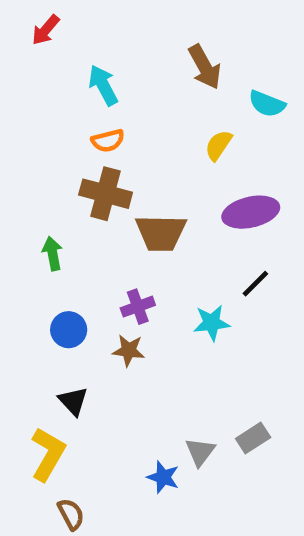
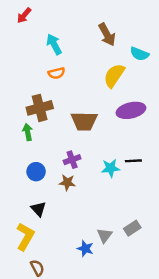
yellow semicircle: (218, 145) -> (114, 76), size x1.5
brown cross: (106, 194) -> (40, 108), moved, turned -30
black line: (255, 284) -> (133, 161), moved, turned 42

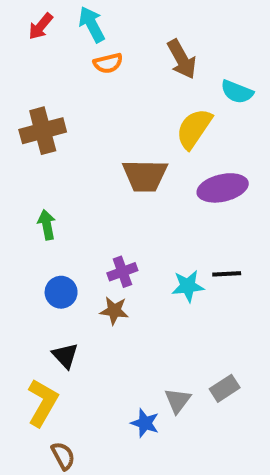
cyan arrow: (54, 44) -> (92, 24), moved
orange semicircle: (56, 73) -> (108, 63), moved
brown cross: (40, 108) -> (43, 131), moved
brown trapezoid: (84, 121) -> (145, 176), moved

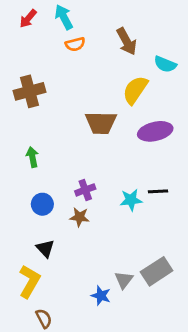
gray rectangle: (225, 388) -> (157, 271), size x1.5

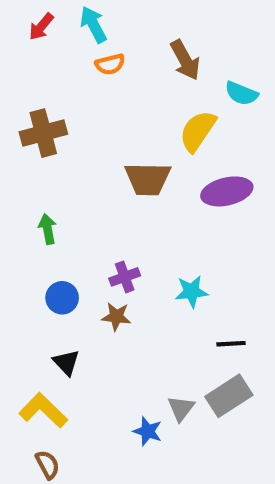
black line: (158, 191) -> (231, 344), moved
yellow L-shape: (30, 281) -> (43, 410), turned -76
brown semicircle: (44, 318) -> (47, 465), moved

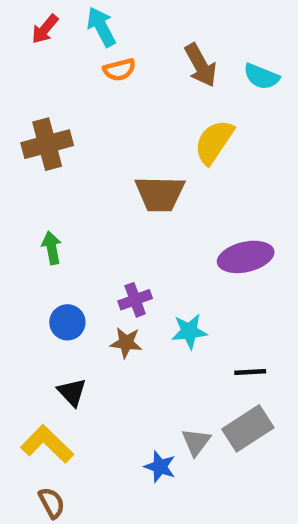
cyan semicircle: (241, 93) -> (261, 76), moved
purple ellipse: (227, 191) -> (246, 257), moved
cyan star: (191, 292) -> (189, 331), moved

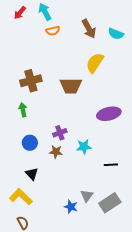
brown cross: (47, 144) -> (31, 81), moved
gray rectangle: (248, 428) -> (110, 203), moved

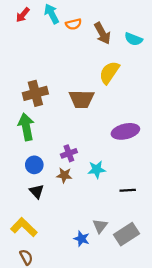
orange semicircle: (53, 31) -> (74, 24), moved
green arrow: (23, 110) -> (26, 127), size x1.6
black triangle: (32, 174) -> (37, 191), moved

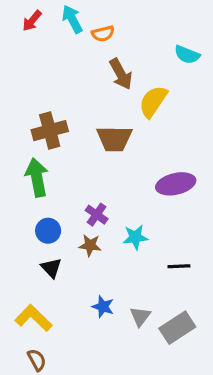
brown arrow: (102, 33) -> (121, 74), moved
purple cross: (69, 153) -> (97, 215), turned -35
blue star: (82, 239) -> (103, 307), moved

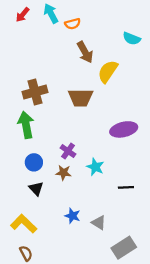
cyan star: (135, 237) -> (95, 167), turned 30
gray triangle: (140, 316) -> (99, 223), turned -35
gray rectangle: (177, 328) -> (124, 248), moved

